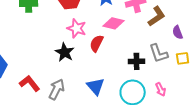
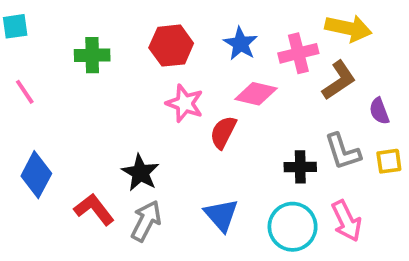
black star: (65, 52) -> (140, 173), moved
pink arrow: (161, 89) -> (347, 221), size x1.5

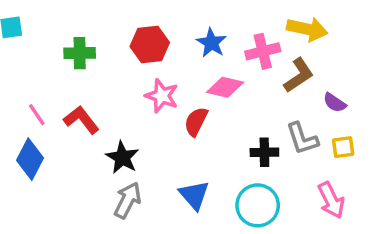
pink line: (25, 92) -> (37, 115), moved
purple semicircle: (379, 111) -> (335, 103), turned -35
red L-shape: (94, 209) -> (81, 120), moved
pink arrow: (347, 221) -> (331, 200), moved

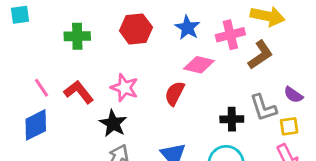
pink star: (162, 96) -> (124, 88), moved
purple semicircle: (335, 103) -> (293, 95), moved
yellow square: (343, 147) -> (289, 126), moved
blue diamond: (30, 159) -> (36, 125), turned 36

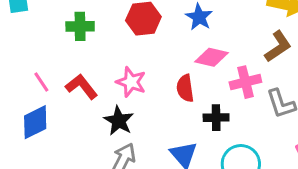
pink cross: (230, 35) -> (245, 82), moved
red semicircle: (175, 93) -> (185, 88), turned -35
black cross: (232, 119) -> (216, 118), moved

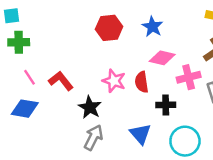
green cross: (80, 26) -> (19, 42), moved
pink star: (131, 82) -> (114, 81), moved
blue diamond: (35, 122) -> (25, 109), turned 36

